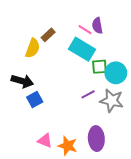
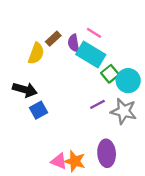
purple semicircle: (97, 26) -> (74, 43), moved
green square: (99, 67) -> (110, 74), turned -35
pink triangle: (45, 141) -> (59, 161), moved

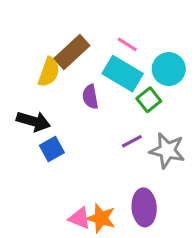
brown rectangle: (53, 39) -> (72, 52), size x1.6
purple semicircle: (74, 43) -> (90, 97), moved
cyan circle: (128, 81) -> (169, 69), moved

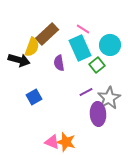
cyan rectangle: (123, 74) -> (80, 48), turned 35
black arrow: (33, 121) -> (19, 60), moved
gray star: (167, 151) -> (109, 98), turned 30
purple ellipse: (144, 207) -> (98, 114), moved

